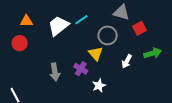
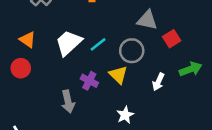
cyan line: (81, 20) -> (98, 44), moved
orange triangle: (26, 21) -> (27, 40), turned 40
purple cross: (81, 69) -> (89, 81), moved

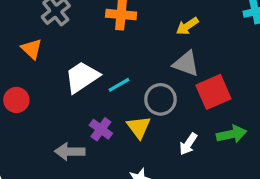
red square: (172, 39) -> (213, 92), size x1.5
orange triangle: (27, 40) -> (32, 49), moved
gray arrow: (68, 102) -> (70, 151), turned 95

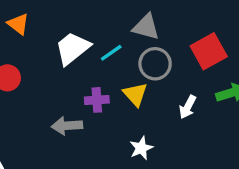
gray triangle: (186, 64) -> (146, 27), moved
purple cross: (101, 129) -> (97, 100), turned -35

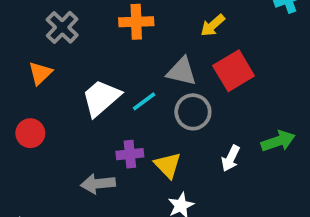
orange triangle: (18, 24) -> (40, 73), turned 40
red square: (209, 51) -> (234, 71), moved
yellow triangle: (135, 94) -> (168, 165), moved

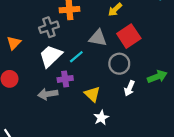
gray cross: (62, 27) -> (49, 27), moved, turned 30
gray circle: (193, 112) -> (119, 64), moved
purple cross: (130, 154) -> (65, 79), moved
gray arrow: (98, 184) -> (48, 94), moved

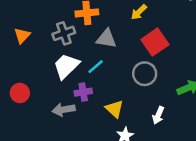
gray triangle: (98, 38) -> (106, 39), moved
orange triangle: (14, 43) -> (22, 36), moved
white arrow: (129, 88) -> (158, 115), moved

